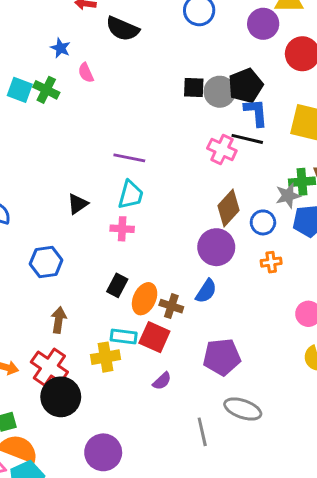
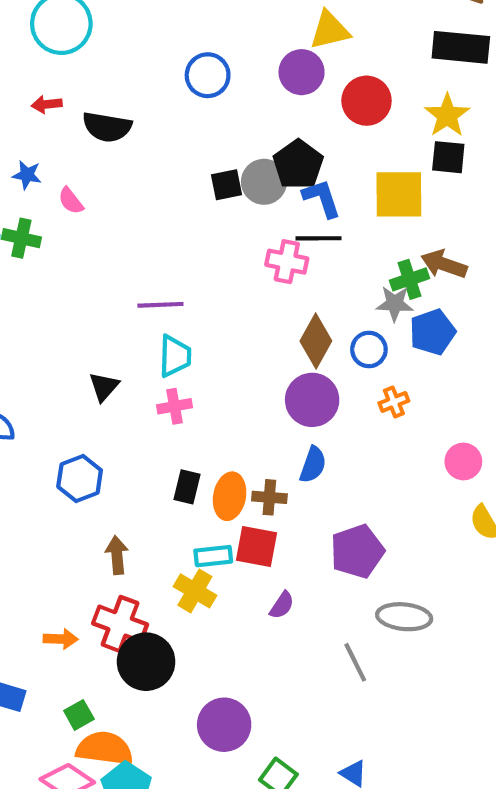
gray star: (288, 196) -> (395, 304), turned 30
yellow cross: (106, 357) -> (195, 591), turned -36

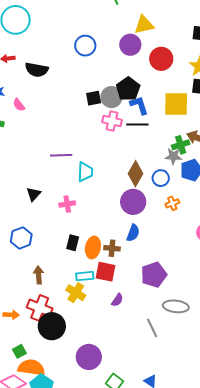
pink cross: (287, 262) -> (112, 121), moved
cyan trapezoid: (175, 356) -> (85, 172), moved

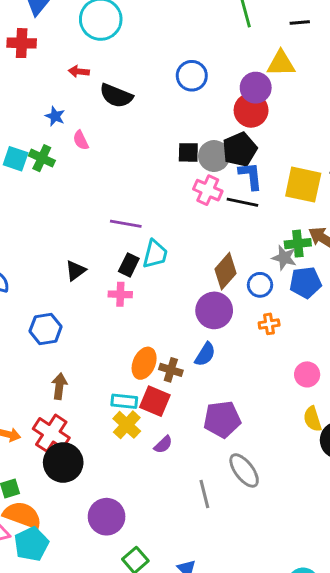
red circle: (161, 59) -> (251, 110), moved
black rectangle: (73, 243) -> (129, 265), moved
yellow cross: (76, 293) -> (127, 425), moved
gray ellipse: (176, 306) -> (244, 470), turned 35

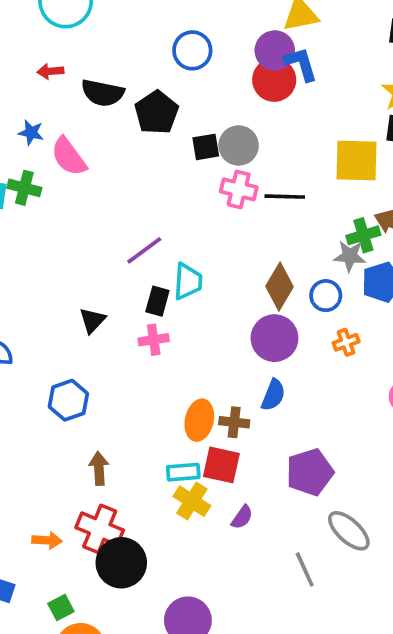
pink semicircle: (81, 140) -> (69, 157), size x1.6
black pentagon: (240, 149) -> (157, 112), moved
blue L-shape: (251, 176) -> (301, 64), moved
purple line: (126, 224) -> (144, 250), turned -36

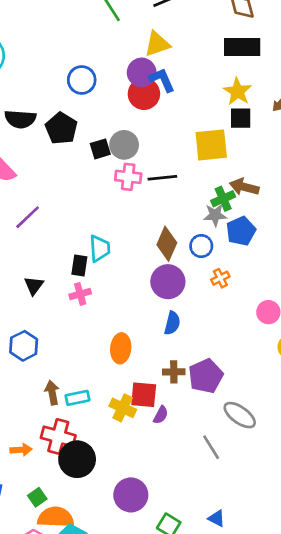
purple line: (144, 250) -> (28, 217), moved
brown cross: (234, 422) -> (174, 372), moved
red square: (221, 465) -> (144, 395), moved
cyan rectangle: (183, 472) -> (77, 398), moved

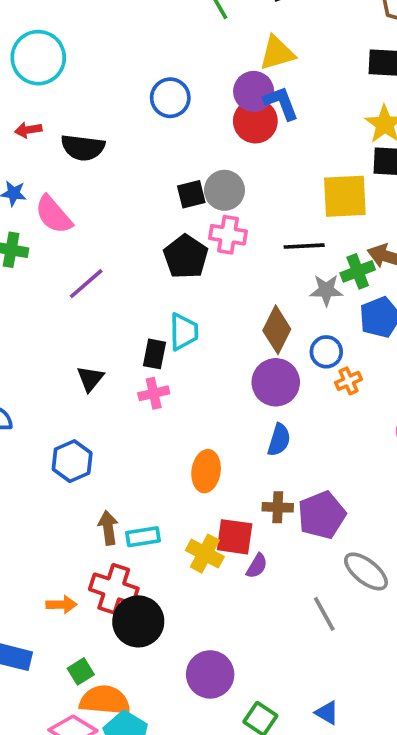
black pentagon: (61, 128) -> (186, 257), moved
black line: (162, 178) -> (304, 246), moved
gray star: (215, 215) -> (326, 290), moved
blue circle: (201, 246) -> (326, 352), moved

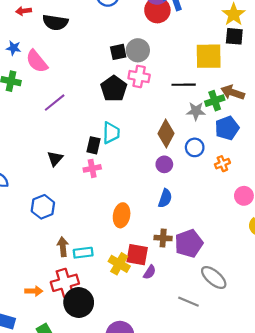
orange cross: (348, 381) -> (222, 164), moved
purple circle: (276, 382) -> (164, 164), size x0.6
red cross: (114, 589) -> (65, 283), turned -36
gray line: (324, 614) -> (188, 302), turned -40

